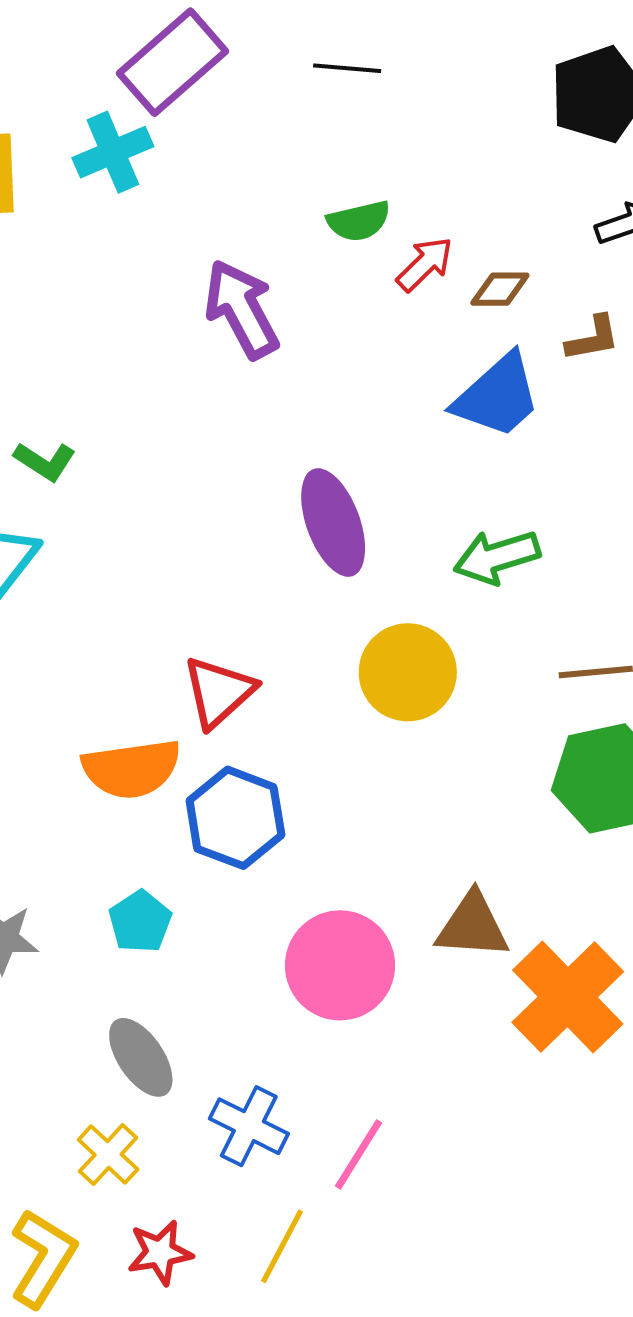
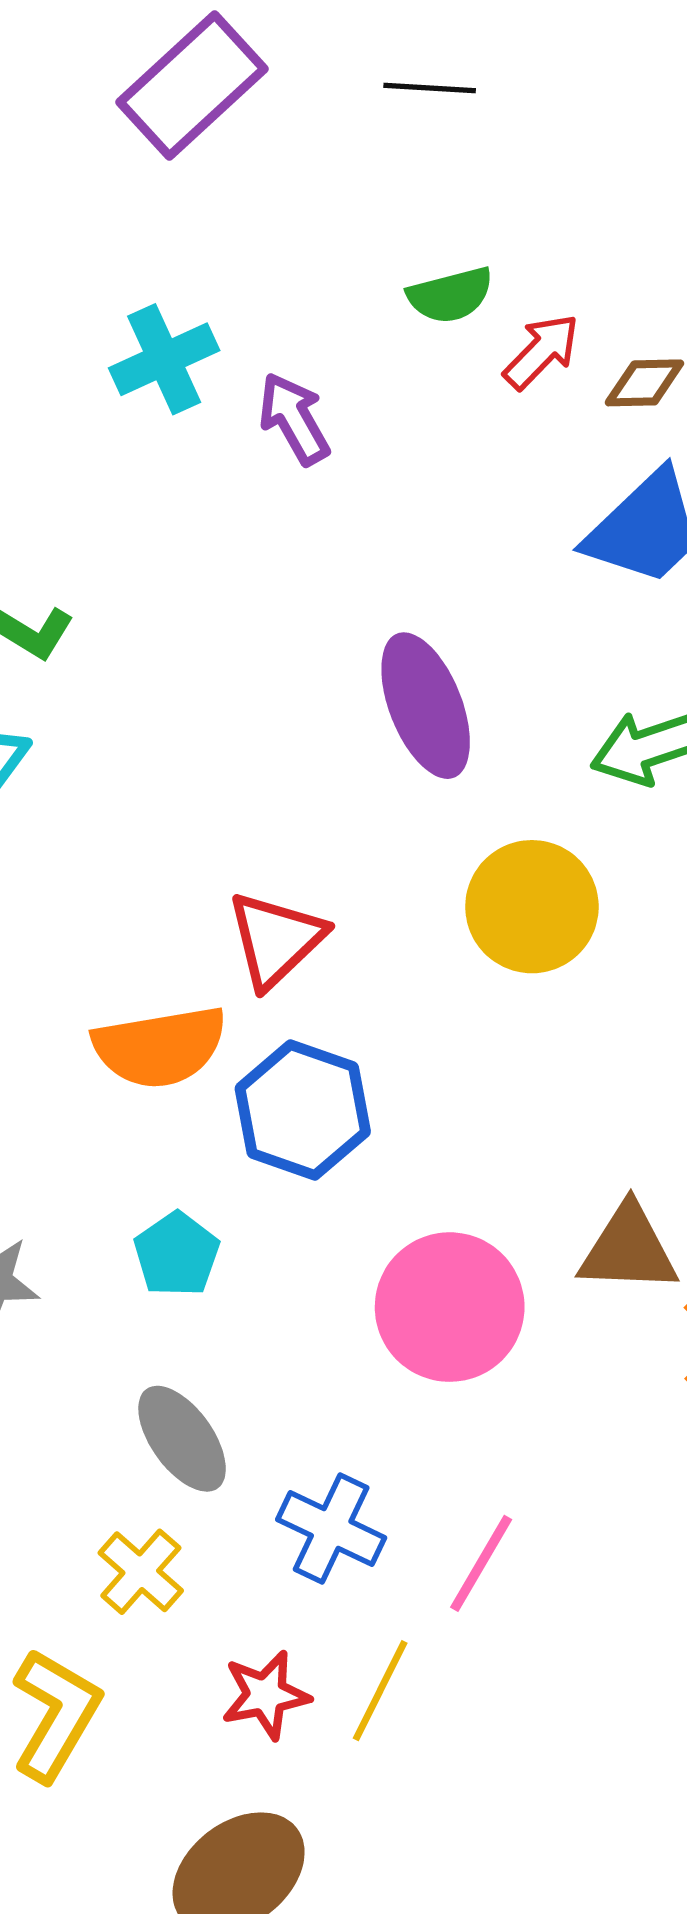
cyan cross: (113, 152) -> (164, 359), moved
purple arrow: (242, 309) -> (294, 419), size x0.7
red star: (160, 1252) -> (266, 1695), moved

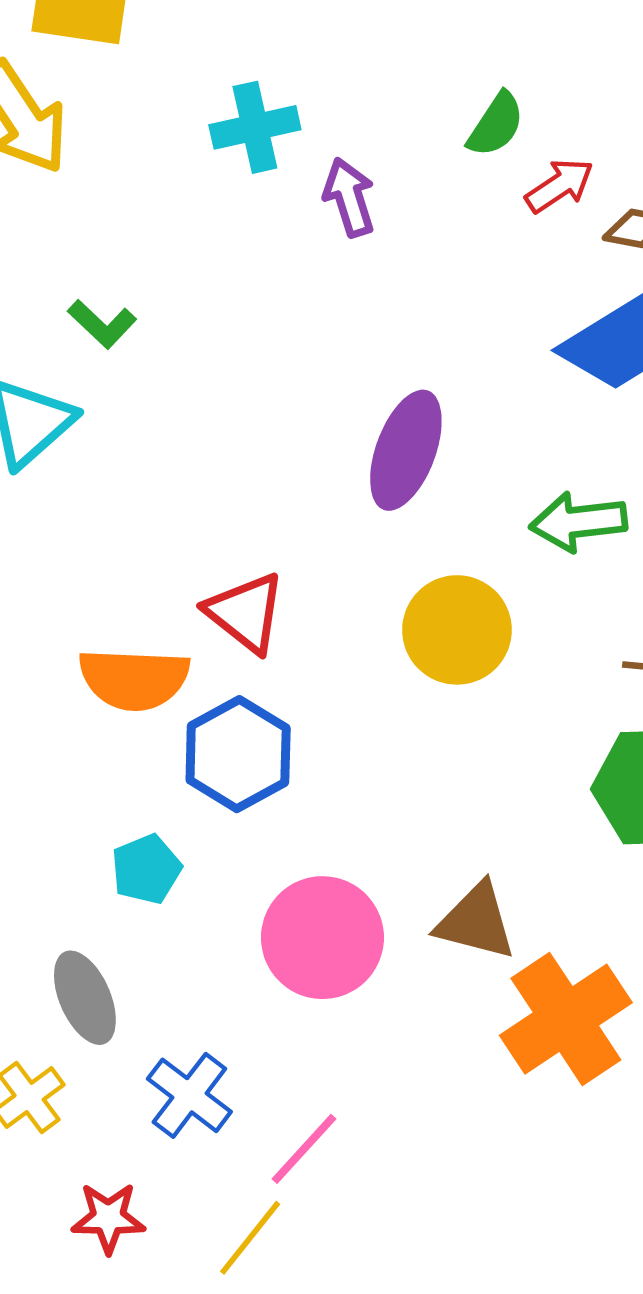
green semicircle: (450, 295) -> (496, 125), turned -54
purple ellipse: (426, 706) -> (406, 450), turned 30
red triangle: (276, 939) -> (246, 613), turned -50
cyan pentagon: (177, 1254) -> (146, 869), moved
yellow line: (380, 1691) -> (250, 1238), moved

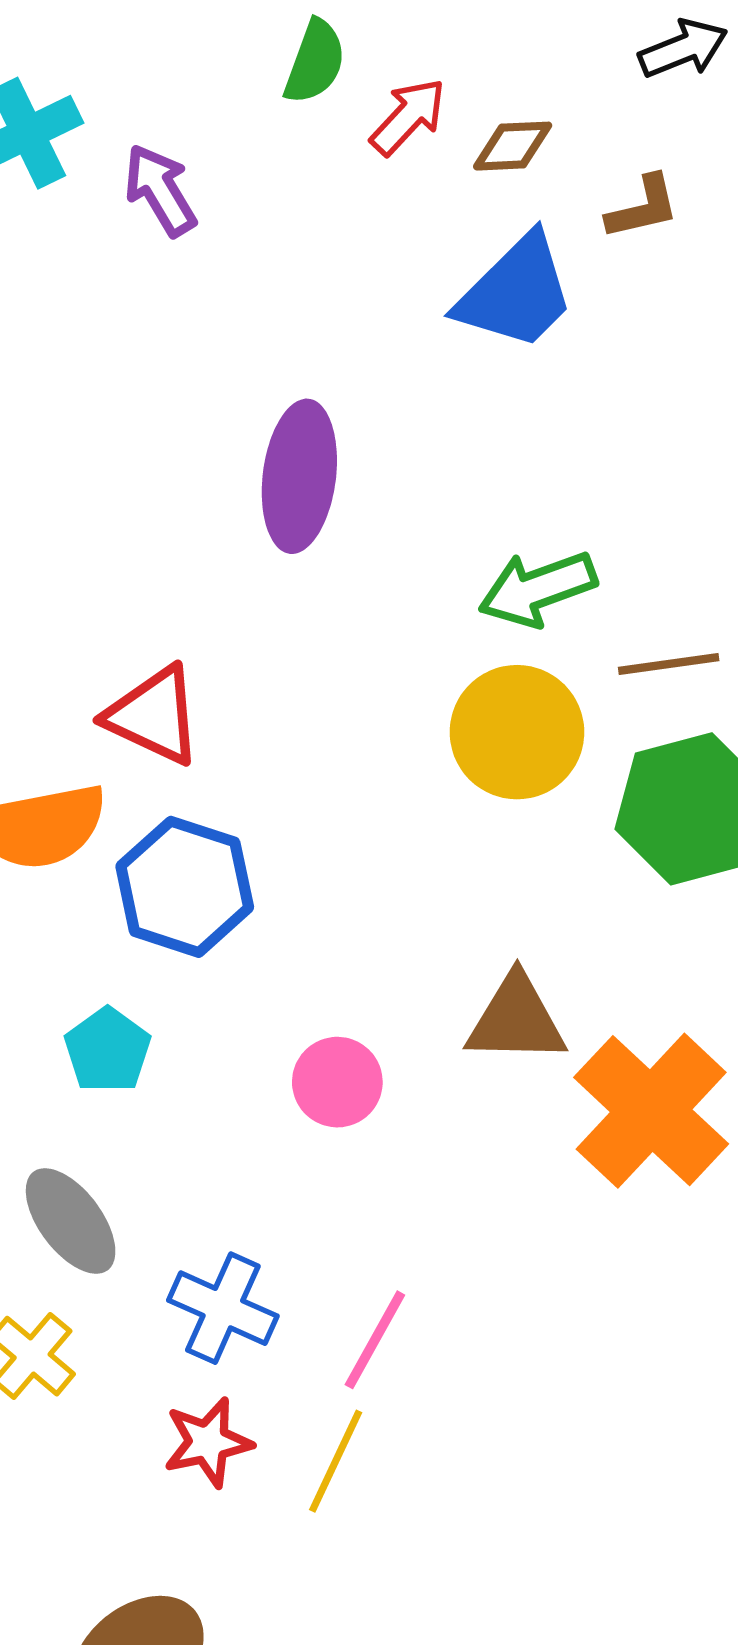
green arrow: (578, 522) -> (538, 589), moved
yellow circle: (457, 630) -> (517, 732), moved
pink circle: (322, 938) -> (337, 1082), size x0.6
red star: (108, 1218) -> (208, 1442), moved

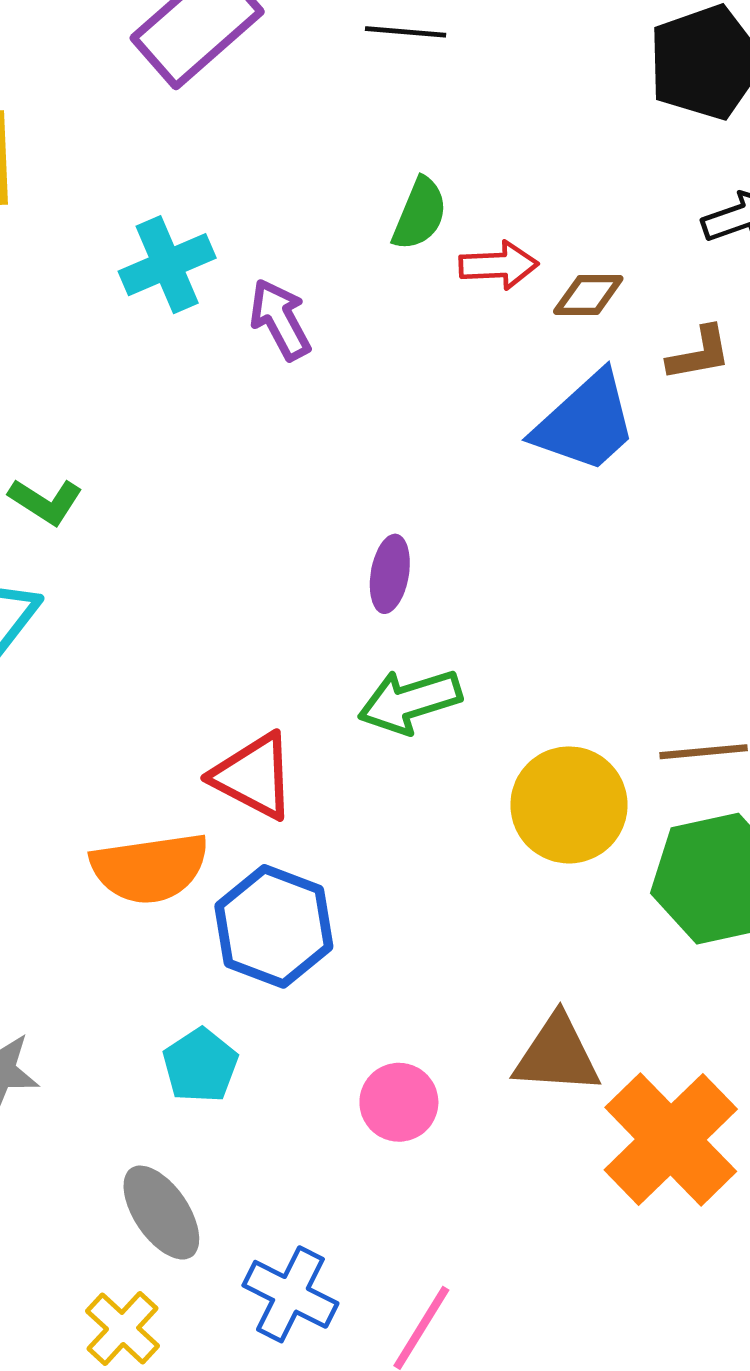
red arrow: (408, 117) -> (499, 265), turned 42
purple ellipse: (299, 476) -> (390, 574), size x0.6
green arrow: (538, 589) -> (410, 701), moved

